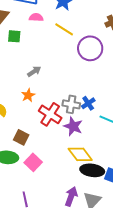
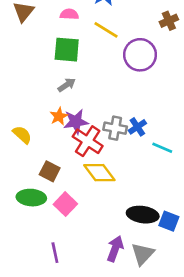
green square: (14, 36) -> (67, 50), moved, size x1.5
purple star: (73, 126) -> (76, 122), moved, turned -30
yellow diamond: (80, 154) -> (99, 173), moved

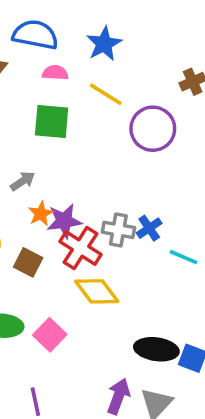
gray arrow: (67, 85) -> (23, 181), moved
brown square: (50, 171) -> (28, 262), moved

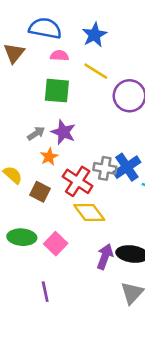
purple star: (64, 221) -> (63, 132), moved, turned 30
blue cross: (149, 228) -> (127, 167), size x1.5
purple arrow: (118, 396) -> (105, 257), moved

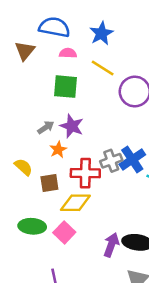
gray cross: (105, 168) -> (111, 161), turned -30
red cross: (78, 181) -> (85, 173), turned -32
brown square: (40, 192) -> (49, 183), turned -36
yellow diamond: (89, 212) -> (75, 203), moved, turned -52

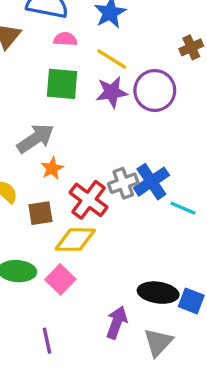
purple star: (72, 126) -> (112, 92), moved, turned -30
gray arrow: (46, 127) -> (35, 139), size x1.6
red cross: (85, 173) -> (89, 200), turned 36
purple arrow: (111, 245) -> (117, 322), moved

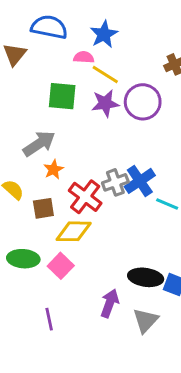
pink semicircle: (65, 39) -> (84, 57), moved

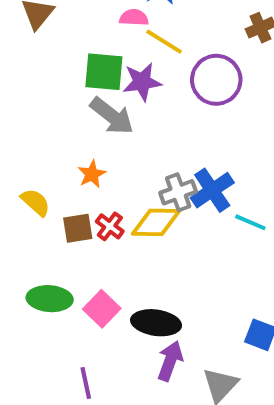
purple star: (105, 103) -> (142, 82), moved
gray arrow: (39, 144) -> (112, 116), moved, turned 72
red cross: (85, 197) -> (110, 226), moved, size x0.6
yellow diamond: (74, 231) -> (156, 222), moved
black ellipse: (146, 277) -> (156, 323), moved

